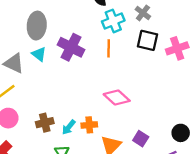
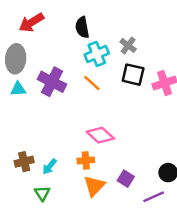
orange line: (109, 48) -> (92, 83), turned -48
cyan triangle: (39, 54) -> (18, 89), turned -42
orange cross: (89, 125) -> (86, 160), moved

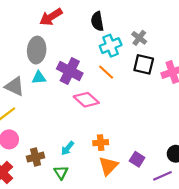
pink diamond: (100, 135) -> (86, 100), moved
brown cross: (24, 162) -> (36, 157), moved

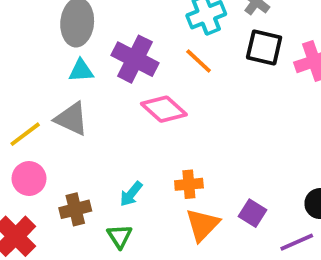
gray triangle: (15, 86) -> (71, 119), moved

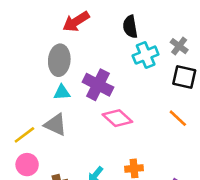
orange line: (199, 61) -> (178, 118), moved

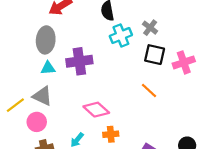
purple cross: (98, 85) -> (79, 61), turned -35
pink diamond: (117, 118) -> (96, 110), moved
pink circle: (27, 165) -> (37, 122), moved

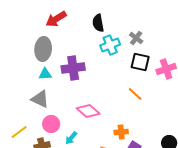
yellow line: (15, 105) -> (19, 132), moved
pink circle: (37, 122) -> (51, 124), moved
orange cross: (111, 134) -> (121, 132), moved

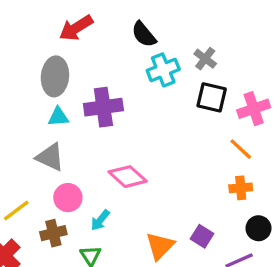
black semicircle: (98, 23) -> (144, 34), turned -30
orange line: (135, 94) -> (241, 149), moved
orange cross: (121, 132) -> (241, 188), moved

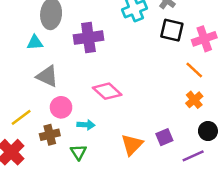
cyan triangle: (58, 117) -> (35, 43), moved
orange cross: (241, 188) -> (194, 100), turned -35
cyan arrow: (100, 220) -> (86, 125), turned -126
purple square: (202, 236) -> (164, 137), turned 35

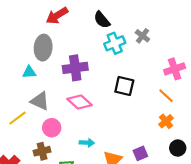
black square: (172, 30) -> (124, 86), moved
pink diamond: (107, 91) -> (79, 102), moved
yellow line: (21, 117) -> (17, 118), moved
cyan arrow: (86, 125) -> (87, 143), moved

